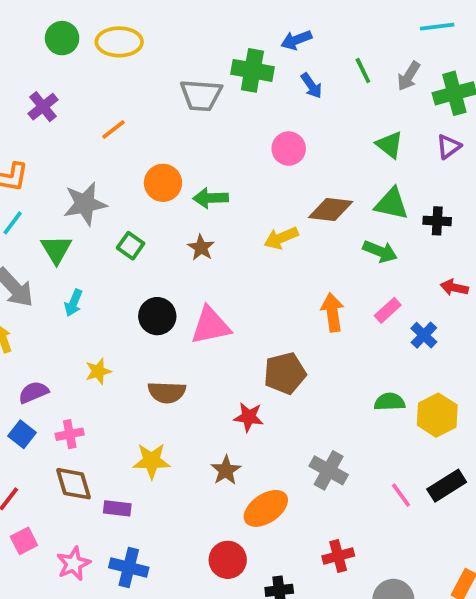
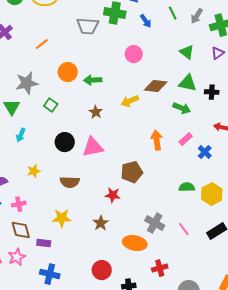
brown star: (201, 248) -> (96, 112), moved
pink line: (401, 495) -> (184, 229), moved
orange ellipse: (266, 508) -> (135, 243), moved, turned 45
pink star: (73, 564) -> (17, 257), moved

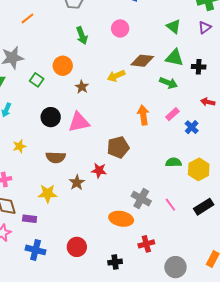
orange circle: (68, 72) -> (63, 66), moved
green arrow: (93, 80) -> (82, 36), moved, turned -108
brown star: (101, 223) -> (77, 183), moved
red circle: (102, 270) -> (77, 247), moved

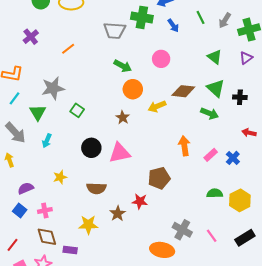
green arrow: (82, 36) -> (123, 66), turned -42
green triangle: (174, 58) -> (216, 88), turned 30
orange circle: (63, 66) -> (133, 89), moved
pink rectangle: (172, 114) -> (211, 155), moved

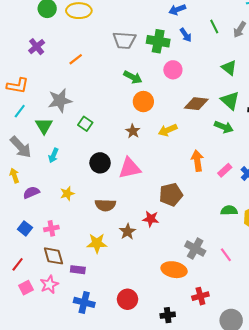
green cross: (142, 17) -> (158, 41), moved
yellow arrow: (157, 106) -> (168, 130), moved
purple semicircle: (26, 188) -> (31, 192), moved

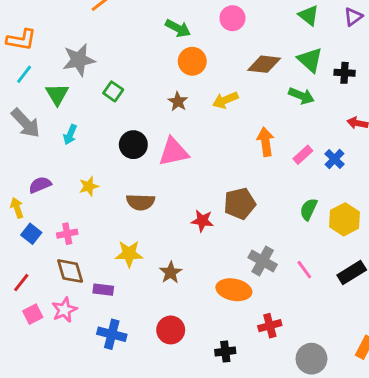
yellow arrow: (14, 176) -> (17, 208), moved
brown pentagon: (171, 195) -> (240, 204), moved
green semicircle: (229, 210) -> (309, 209), turned -63
brown star: (128, 232) -> (171, 272), moved

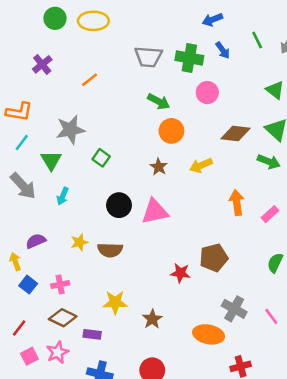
brown semicircle: (141, 202) -> (110, 250), moved
brown diamond: (70, 271) -> (63, 318), turned -48

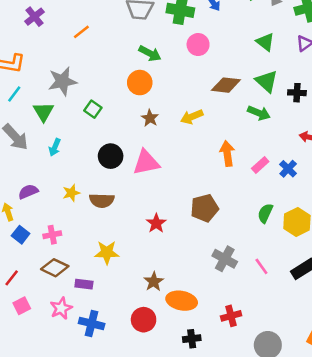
orange circle: (171, 131) -> (140, 83), moved
red star: (180, 273) -> (156, 223), moved, turned 30
brown star: (152, 319) -> (154, 282), moved
orange ellipse: (209, 334) -> (182, 301), moved
pink star: (58, 352) -> (61, 308), moved

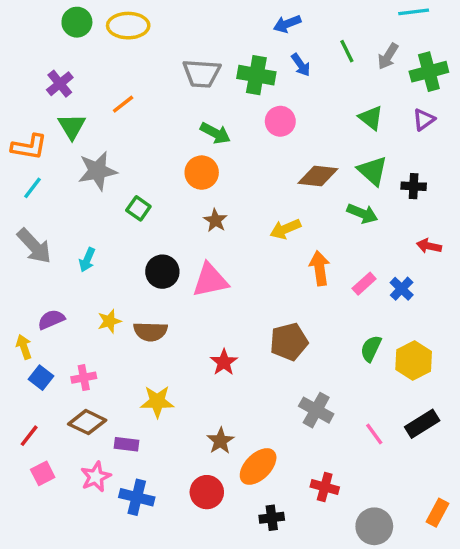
green triangle: (43, 112) -> (72, 126), moved
yellow arrow: (192, 117) -> (285, 229), moved
pink line: (261, 266) -> (374, 434), moved
orange ellipse: (182, 301) -> (258, 466), turned -56
red cross: (231, 316) -> (325, 487), turned 30

